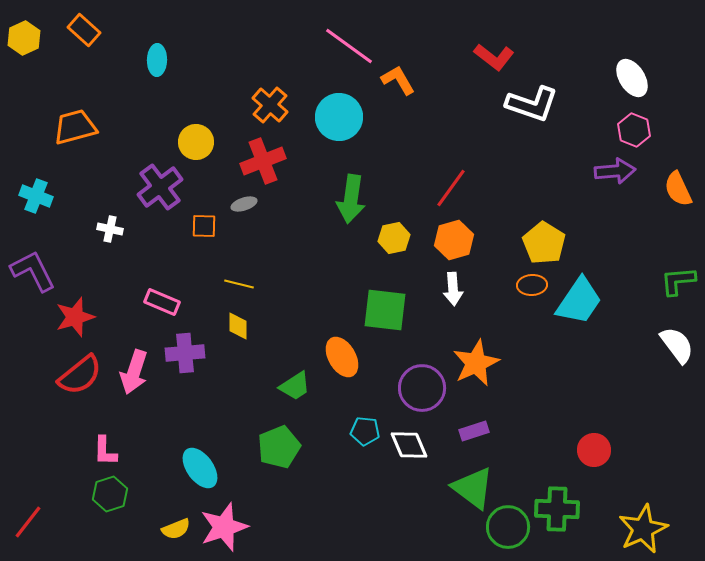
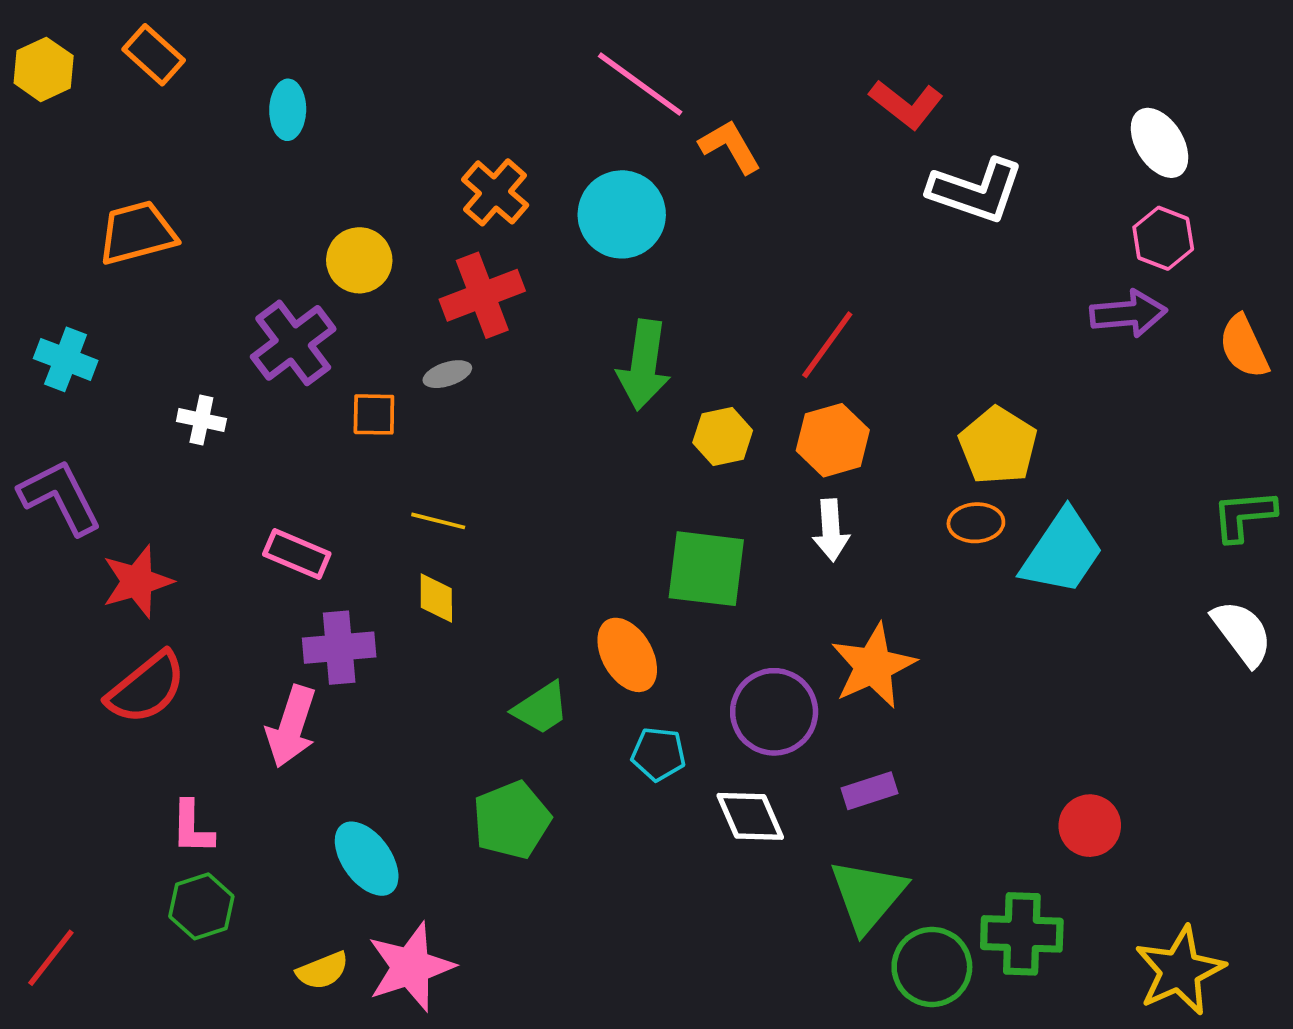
pink arrow: (134, 372) -> (291, 726), moved
cyan pentagon: (365, 431) -> (658, 754), moved
green triangle: (473, 488) -> (868, 895), turned 33

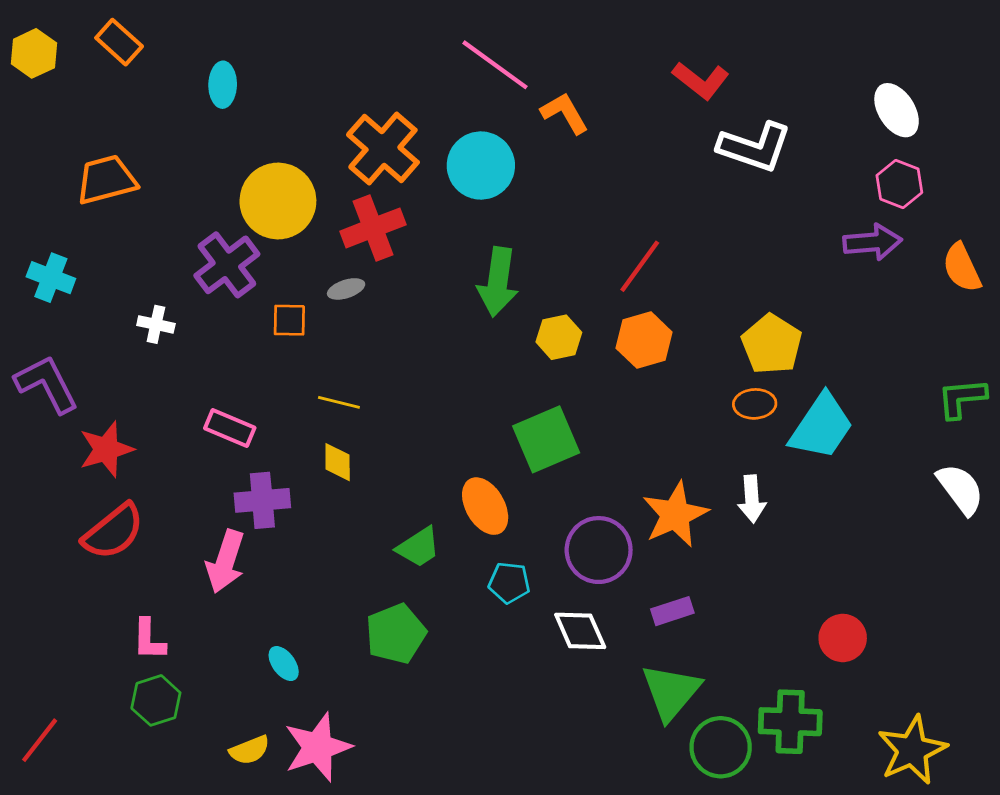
orange cross: (495, 192) -> (383, 149), size x1.4
yellow circle: (359, 260) -> (278, 201), size x1.5
white arrow: (831, 530) -> (752, 499), moved
green square: (706, 569) -> (546, 439), turned -30
cyan ellipse: (367, 859) -> (284, 664), size x0.6

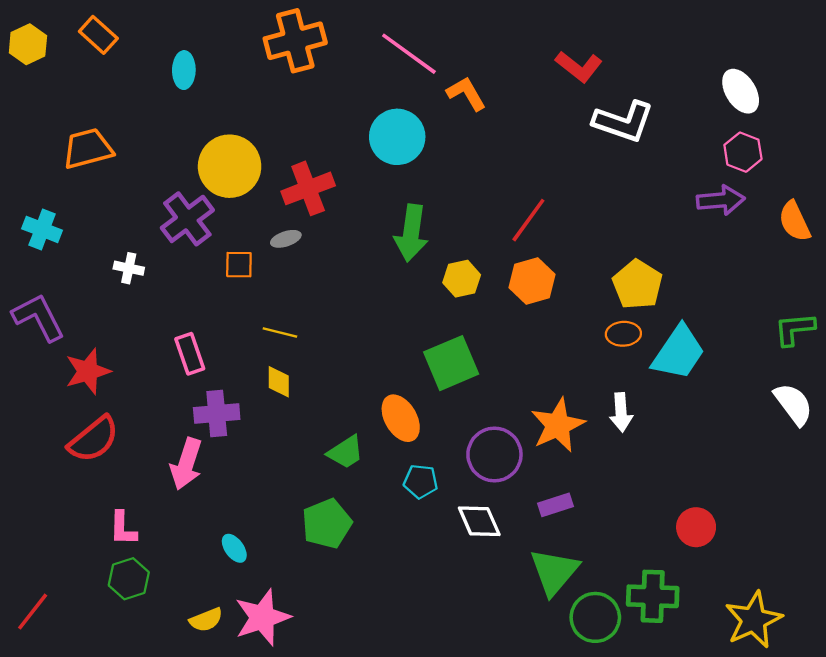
orange cross: (383, 149) -> (295, 41), moved, turned 34
pink rectangle: (230, 428) -> (190, 354), turned 48

